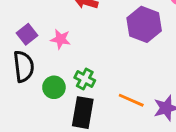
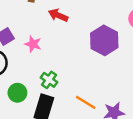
green circle: (54, 87) -> (17, 93), moved

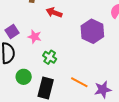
green cross: (49, 80) -> (50, 57), moved

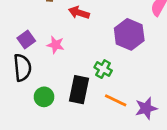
green cross: (50, 57) -> (103, 69), moved
black rectangle: (46, 88) -> (79, 90), moved

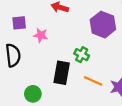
purple square: (26, 40) -> (19, 23), moved, turned 32
green circle: (44, 97) -> (33, 94), moved

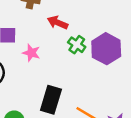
green cross: (82, 55) -> (77, 45), moved

